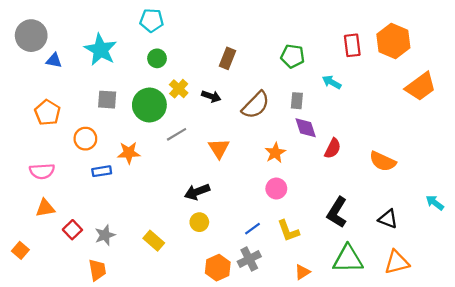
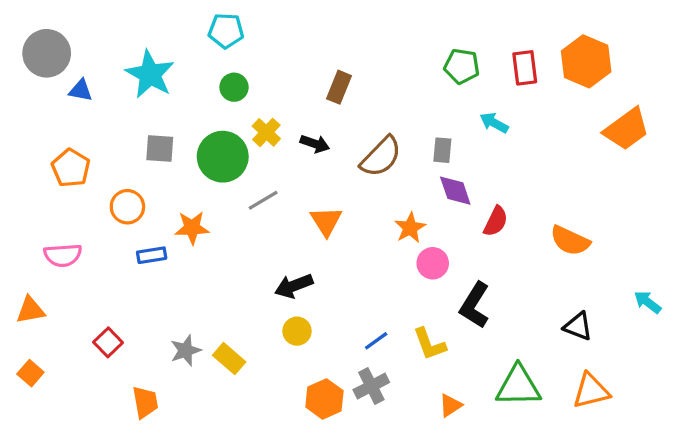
green pentagon: (293, 56) -> (462, 66), moved
pink circle: (276, 189) -> (433, 263), moved
orange triangle: (45, 208) -> (30, 310), moved
black L-shape: (337, 212) -> (475, 305), moved
gray star: (105, 235) -> (186, 350), moved

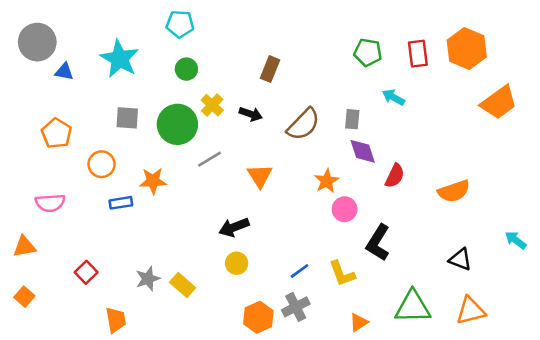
orange semicircle: (570, 241) -> (454, 191), turned -44

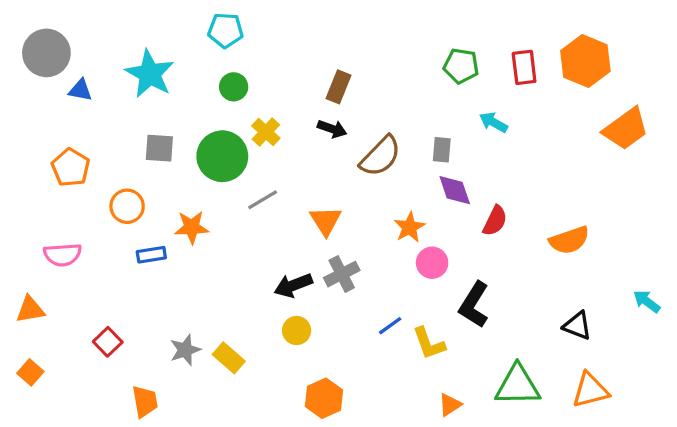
black arrow: (251, 114) -> (332, 129), moved
blue line: (300, 271) -> (390, 326), moved
gray cross: (296, 307) -> (342, 274), moved

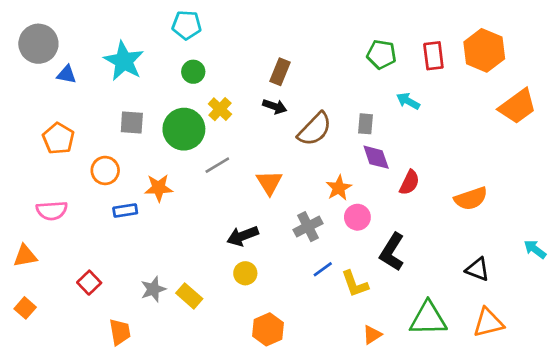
gray cross: (342, 274) -> (308, 227), moved

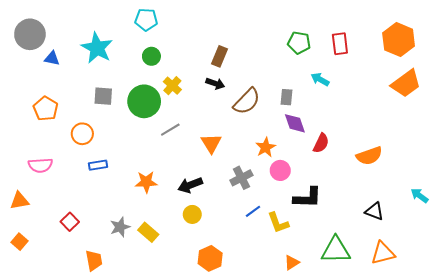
orange hexagon: (484, 50) -> (399, 40), moved
orange star: (159, 188) -> (146, 182), moved
black L-shape: (392, 252) -> (307, 198), turned -120

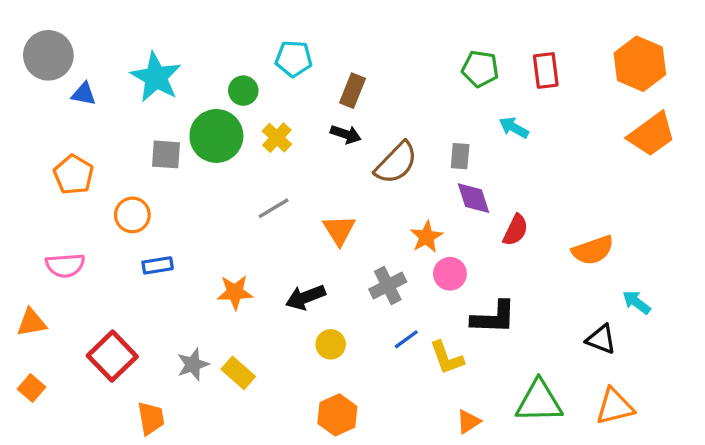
cyan pentagon: (146, 20) -> (294, 59), moved
green circle: (144, 101) -> (216, 136), moved
cyan arrow: (420, 196) -> (636, 302), moved
yellow circle: (192, 214) -> (331, 344), moved
red square: (70, 222) -> (112, 356), size x1.6

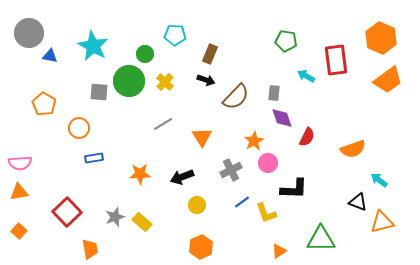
red rectangle: (546, 70) -> (336, 60), moved, size x1.4
pink semicircle: (65, 265) -> (20, 163), moved
orange triangle: (615, 407) -> (382, 222), moved

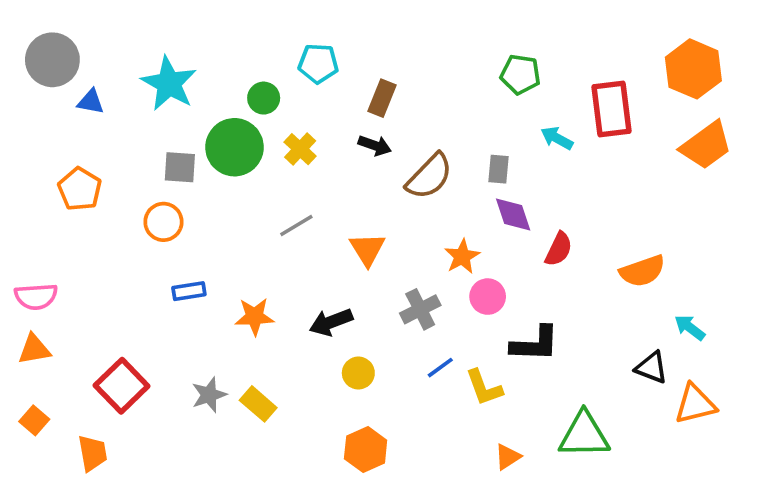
orange circle: (79, 128) -> (163, 222), moved
blue rectangle: (94, 158) -> (189, 291), moved
orange trapezoid: (90, 249) -> (92, 453), moved

